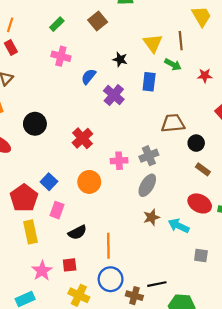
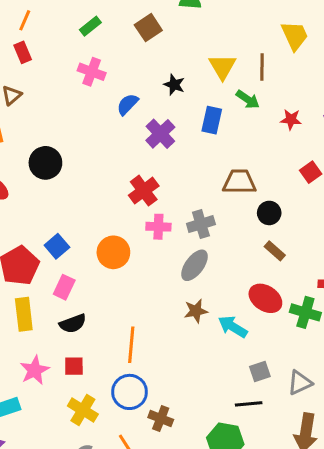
red cross: (82, 138) -> (144, 191), moved
black semicircle: (77, 232) -> (73, 324), moved
gray square: (201, 255) -> (260, 372), turned -32
black line: (157, 284) -> (249, 404), moved

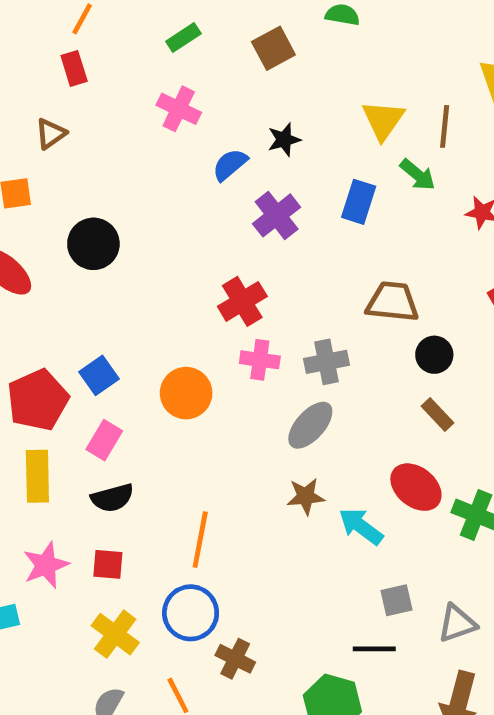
black star: (174, 85) -> (284, 140), moved, turned 30

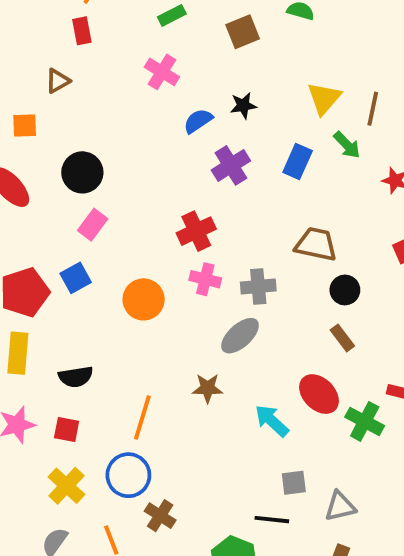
pink rectangle: (104, 440) -> (93, 225), moved
brown star: (306, 496) -> (208, 388), moved

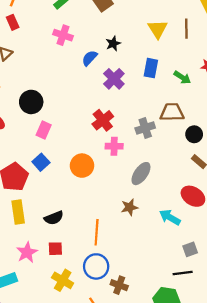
green arrow: (347, 145) -> (182, 77), moved
gray cross: (258, 287) -> (145, 128), moved

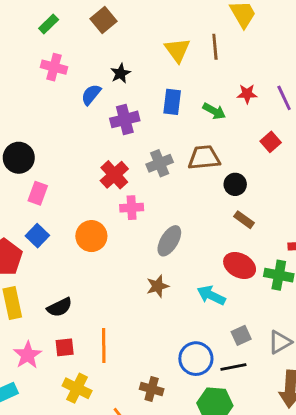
purple cross: (114, 79) -> (125, 119), turned 35
gray cross: (145, 128) -> (160, 163), moved
orange line: (97, 232) -> (104, 345), moved
blue circle: (96, 266) -> (196, 359), moved

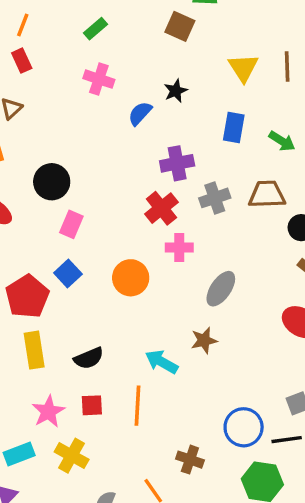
brown square: (104, 20) -> (180, 26), moved, turned -30
purple cross: (125, 119) -> (177, 163), moved
cyan arrow: (211, 295) -> (162, 362), moved
yellow cross: (77, 388) -> (72, 456), moved

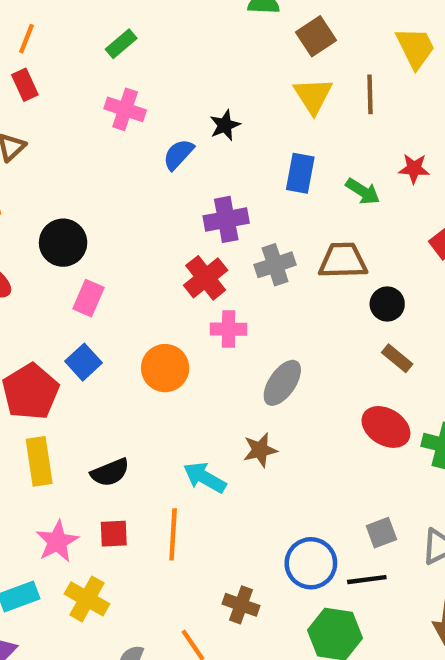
brown square: (180, 26) -> (316, 36), moved, turned 32

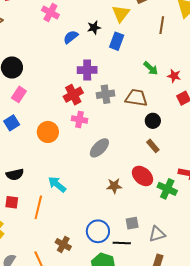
yellow triangle: (313, 96) -> (121, 13), moved
red star: (414, 169) -> (174, 76), moved
blue rectangle: (300, 173) -> (117, 41), moved
brown star: (260, 450) -> (114, 186), moved

